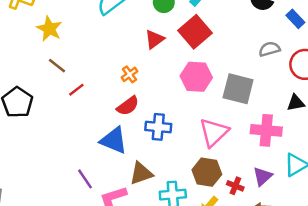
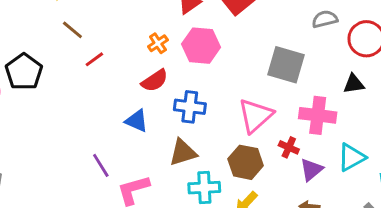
pink hexagon: (196, 77) -> (201, 46), moved
blue triangle: (114, 140) -> (137, 121), size x0.7
brown triangle: (141, 173) -> (183, 152), moved
red cross: (235, 186) -> (289, 147), moved

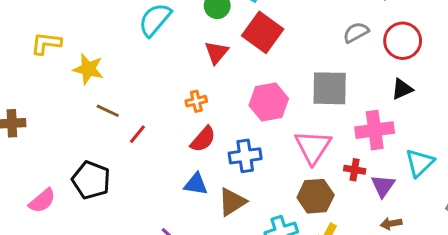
orange cross: (158, 43) -> (196, 101), turned 36
pink hexagon: (201, 46) -> (269, 102), moved
black pentagon: (24, 72) -> (91, 180), moved
brown triangle: (183, 152) -> (232, 202), moved

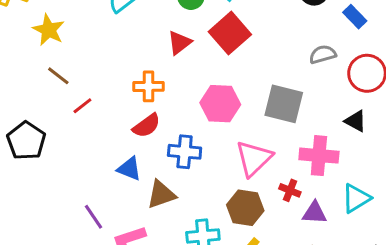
black triangle: (402, 89) -> (355, 121), turned 40
orange cross: (196, 101) -> (149, 86), size x1.4
purple triangle: (383, 186) -> (315, 213), turned 45

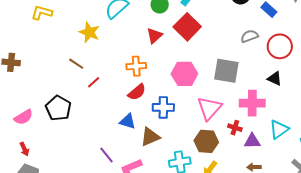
yellow star: (49, 30) -> (89, 32), moved

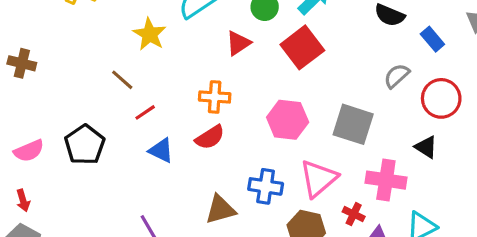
red triangle: (154, 36) -> (238, 43), moved
gray semicircle: (249, 36) -> (397, 76), turned -30
blue cross: (163, 107) -> (266, 186), moved
blue triangle: (128, 121) -> (161, 151), moved

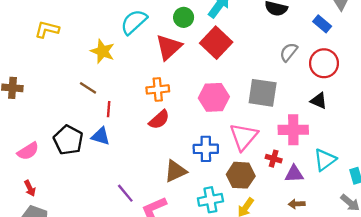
blue rectangle: (432, 39) -> (322, 24), moved
red triangle: (238, 43) -> (169, 47), size x1.4
red line: (145, 112) -> (109, 109), turned -42
blue triangle: (161, 151) -> (101, 136), moved

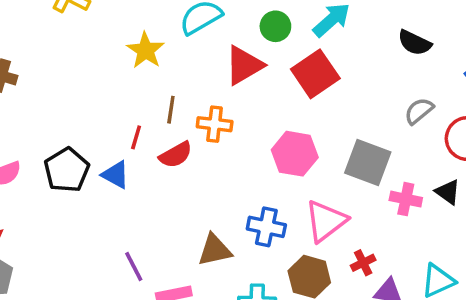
brown line: (88, 88) -> (171, 110), moved, turned 54
red semicircle: (159, 120) -> (176, 155), moved
pink cross: (293, 130) -> (406, 199), moved, size x0.7
red cross: (274, 159) -> (363, 263), turned 35

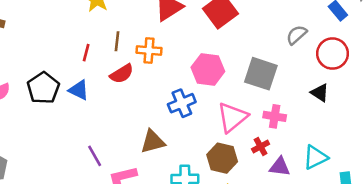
red line: (136, 137) -> (86, 53), moved
pink cross: (406, 199) -> (275, 116), moved
blue cross: (266, 227) -> (182, 103), moved, turned -32

